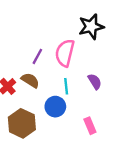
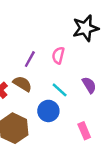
pink semicircle: (65, 53) -> (58, 55), size x0.6
cyan line: (66, 86) -> (60, 90), turned -42

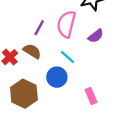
pink semicircle: (58, 55) -> (66, 24), size x1.6
purple semicircle: (89, 85) -> (96, 36), moved, turned 84

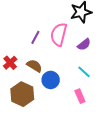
brown semicircle: (32, 51) -> (34, 66), moved
cyan line: (67, 57) -> (84, 72), moved

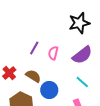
pink semicircle: (59, 34) -> (53, 53), moved, size x0.6
purple semicircle: (84, 45) -> (82, 55), size x1.5

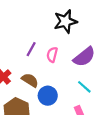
black star: (79, 23) -> (65, 21), moved

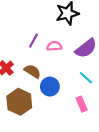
pink semicircle: (52, 55) -> (54, 46), turned 72

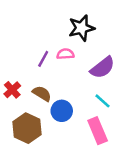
pink semicircle: (54, 46) -> (65, 54), moved
pink rectangle: (82, 104) -> (98, 131), size x1.5

